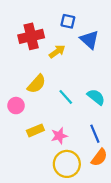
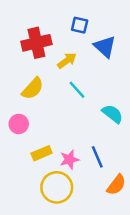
yellow semicircle: (37, 84) -> (33, 88), moved
cyan line: (66, 97) -> (77, 90), moved
blue line: (95, 134) -> (97, 157), moved
yellow circle: (67, 164) -> (57, 187), moved

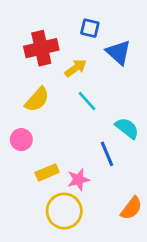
blue line: (97, 157) -> (107, 154), moved

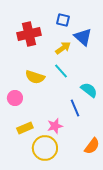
yellow arrow: (76, 68) -> (63, 48), moved
yellow semicircle: (37, 100) -> (35, 77), moved, turned 66
yellow rectangle: (47, 172) -> (25, 128), moved

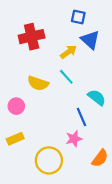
blue square: (63, 20) -> (78, 17), moved
pink star: (55, 126) -> (74, 139), moved
yellow rectangle: (25, 128) -> (15, 139), moved

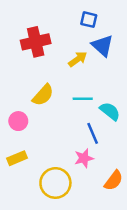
cyan line: (66, 77) -> (83, 99), moved, turned -49
yellow semicircle: (38, 83) -> (43, 95), turned -66

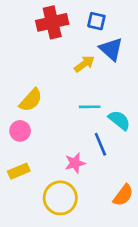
red cross: (36, 42) -> (52, 22), moved
yellow semicircle: (43, 95) -> (31, 100), moved
pink star: (84, 158) -> (75, 163), moved

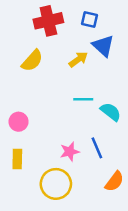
yellow semicircle: (31, 100) -> (32, 61), moved
blue line: (100, 144) -> (97, 148), moved
yellow rectangle: (19, 171) -> (17, 159), turned -66

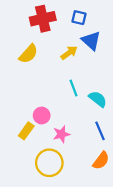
cyan line: (83, 99) -> (74, 88), turned 70
pink circle: (19, 122) -> (42, 116), moved
blue line: (97, 148) -> (100, 131), moved
yellow rectangle: (17, 159) -> (26, 131), moved, turned 35

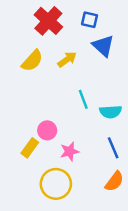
red cross: (43, 19) -> (48, 21), turned -35
yellow arrow: (69, 53) -> (67, 59), moved
cyan semicircle: (98, 99) -> (111, 112), turned 138

